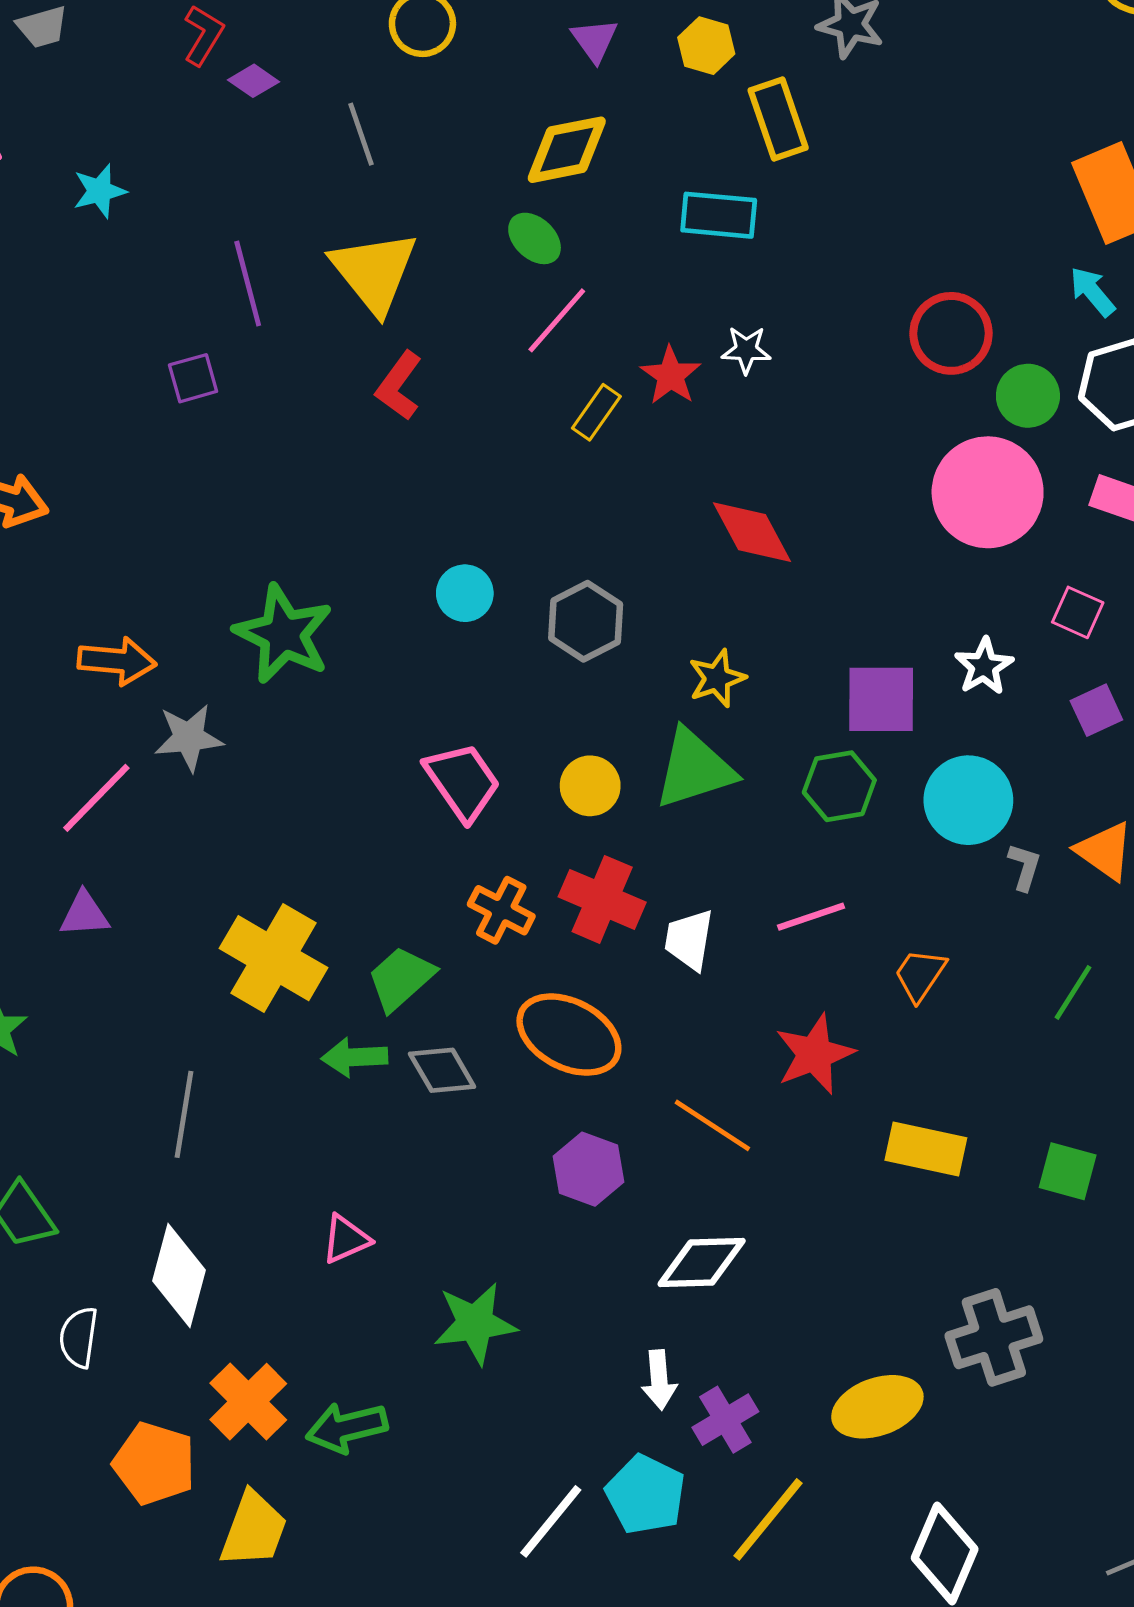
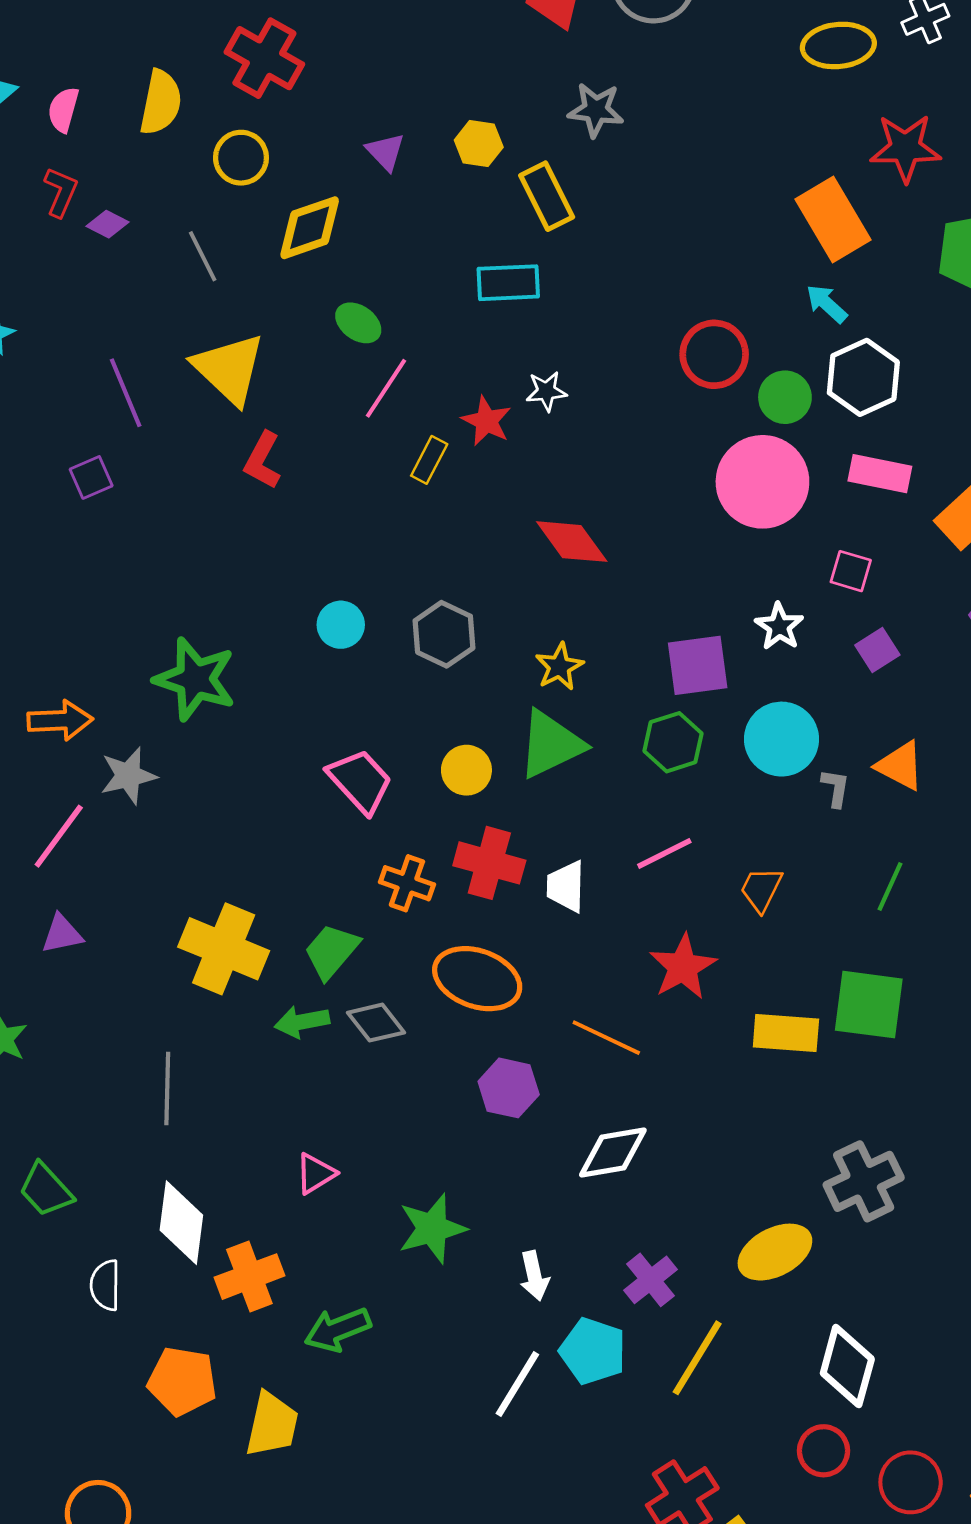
yellow diamond: (567, 150) -> (310, 228), moved
green square: (1068, 1171) -> (869, 1005), moved, size x1.5
white arrow: (659, 1380) -> (534, 1276), moved
orange cross: (248, 1402) -> (249, 1277), moved, turned 32

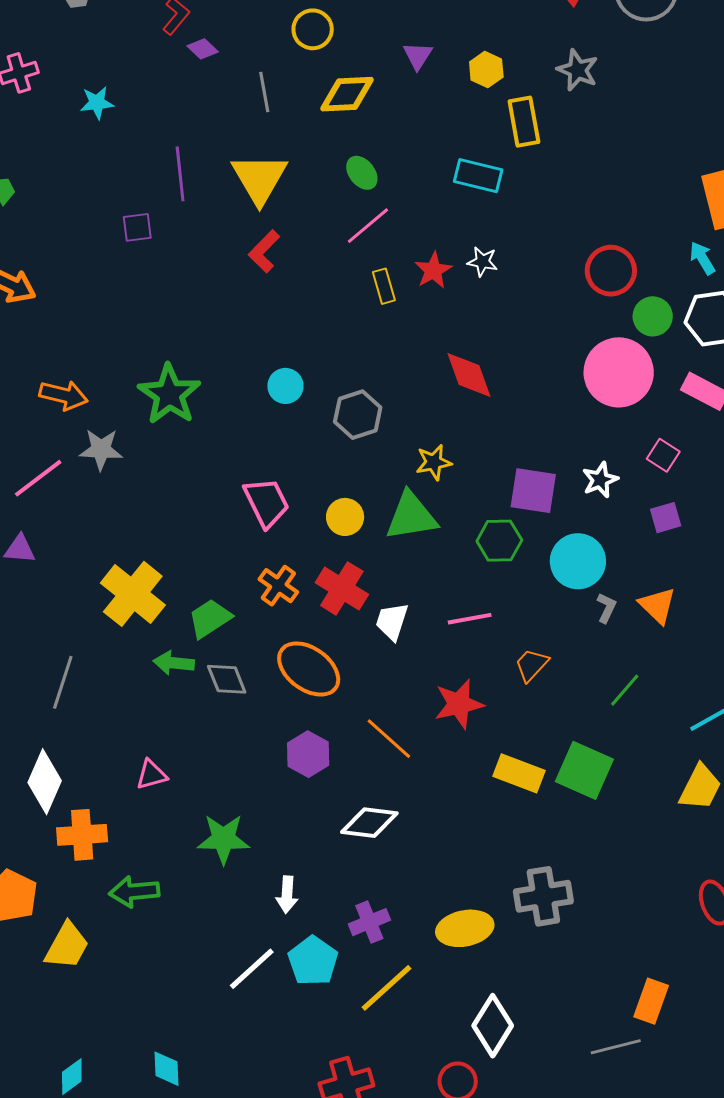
yellow rectangle: (429, 460) -> (384, 286), turned -60

